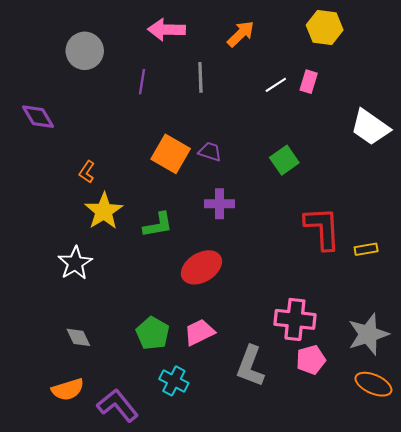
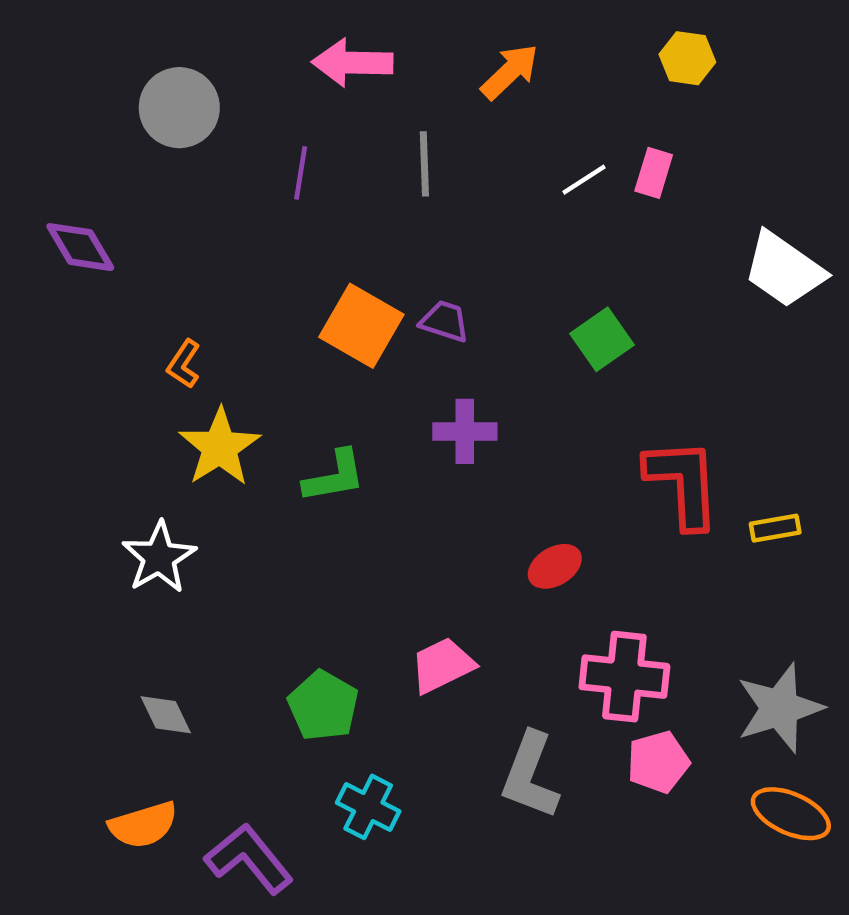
yellow hexagon: (325, 27) -> (687, 58), size x0.7
red ellipse: (201, 267) -> (555, 566), moved, size x0.6
pink trapezoid: (199, 332) -> (442, 665), moved

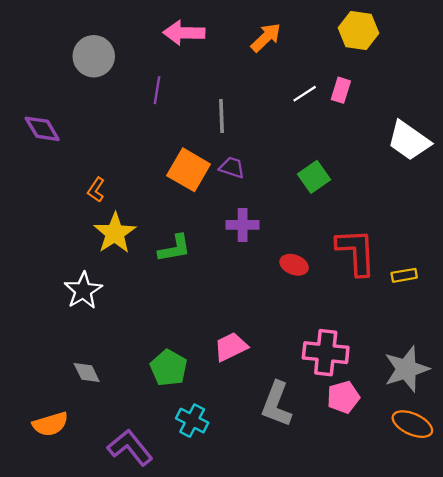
yellow hexagon: (687, 58) -> (358, 30), size x1.4
gray line: (424, 164) -> (221, 116), moved
red ellipse: (555, 566) -> (294, 265), moved, turned 52
orange semicircle: (143, 825) -> (50, 424), moved

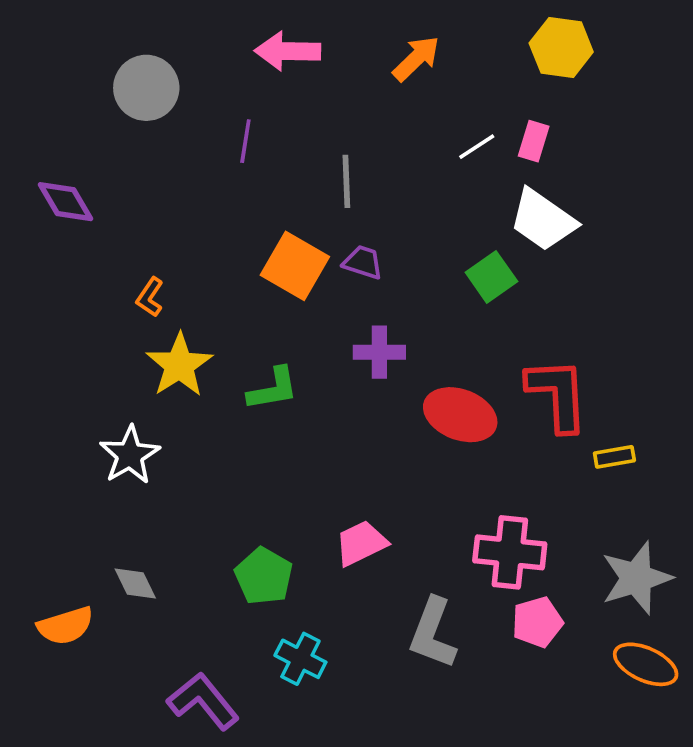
white trapezoid: (409, 141) -> (543, 220), moved
red ellipse: (294, 265) -> (460, 415), size x1.6
yellow rectangle: (404, 275) -> (614, 457), moved
orange semicircle: (50, 424) -> (65, 626), moved

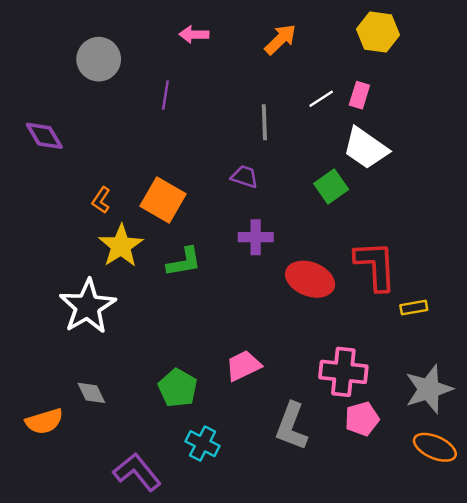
pink arrow: (288, 51) -> (194, 34), size x0.7
gray line: (346, 181) -> (264, 122), moved
orange square: (295, 266) -> (163, 200), moved
white star: (130, 455) -> (88, 306), size x1.4

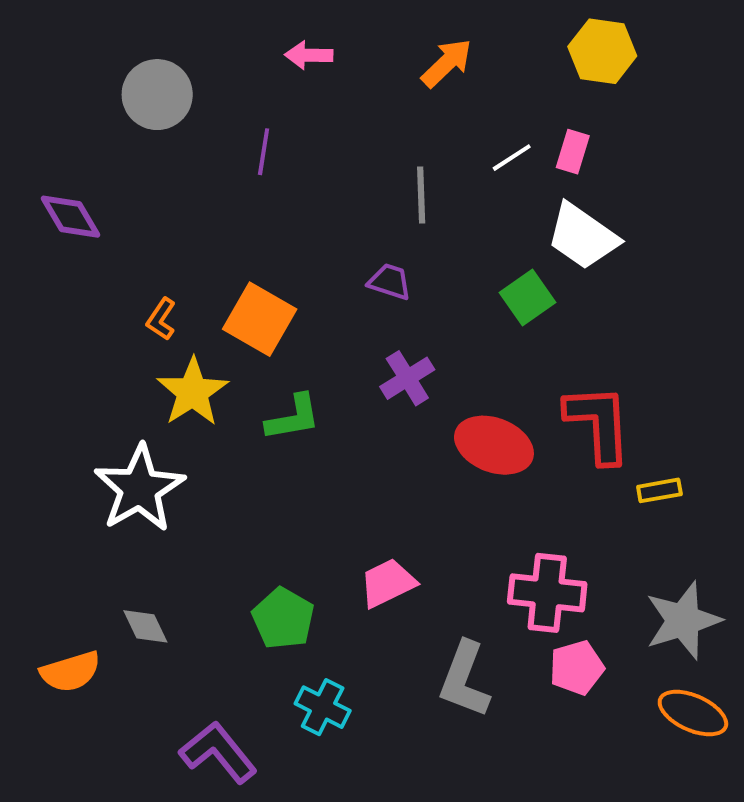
purple cross: (256, 237) -> (407, 378), turned -32

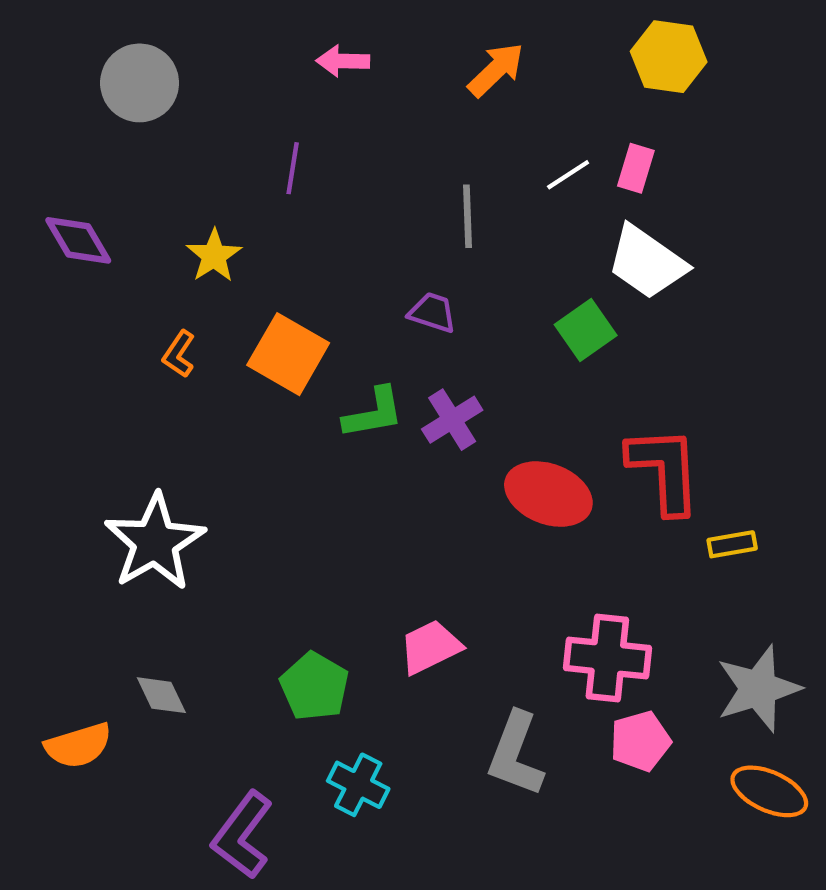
gray circle: (157, 95) -> (140, 83), moved
yellow star: (193, 392) -> (214, 256), moved, size x0.7
green L-shape: (293, 418) -> (373, 413), moved
purple L-shape: (218, 752) -> (242, 835), turned -104

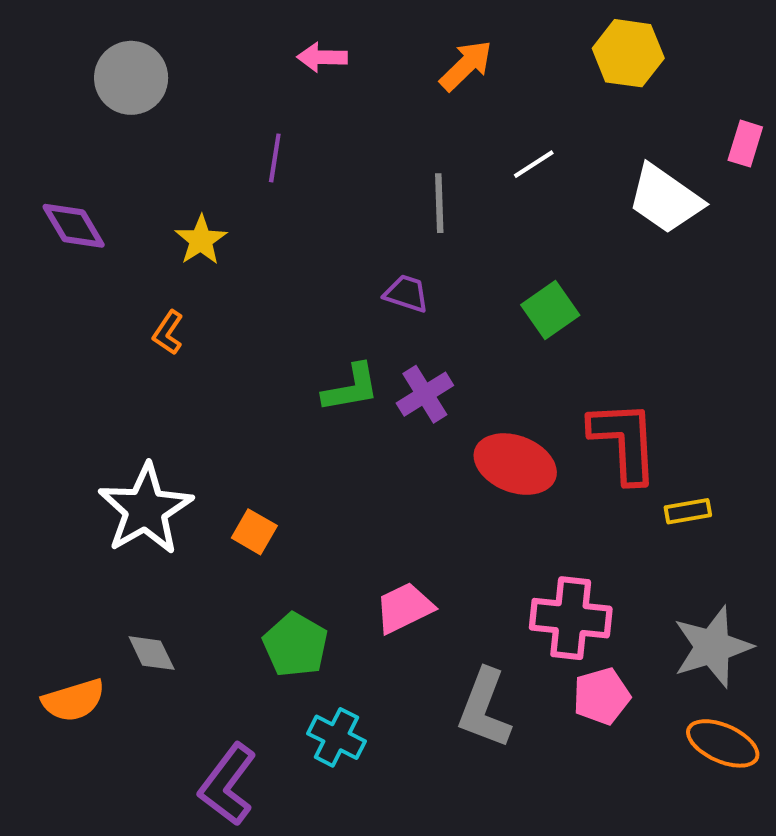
pink rectangle: (636, 168) -> (745, 144), moved
white trapezoid: (647, 262) -> (665, 199), moved
orange square: (288, 354) -> (254, 532), moved, size x0.6

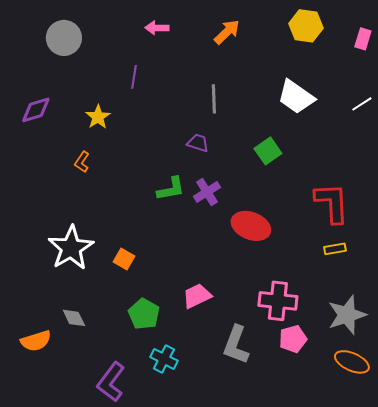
pink rectangle: (745, 144) -> (363, 39), moved
white line: (534, 164) -> (362, 104), moved
white trapezoid: (665, 199) -> (296, 97), moved
purple diamond: (74, 226) -> (36, 110), turned -76
red L-shape: (624, 441) -> (332, 203), moved

